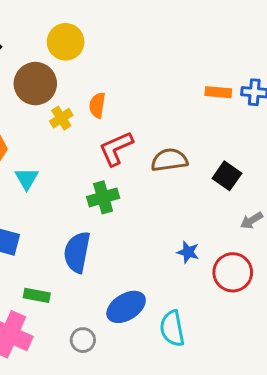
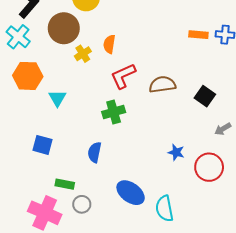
blue semicircle: (77, 252) -> (94, 152), size x0.7
blue ellipse: (126, 307) -> (131, 193), turned 68
gray circle: (83, 340) -> (82, 204), moved

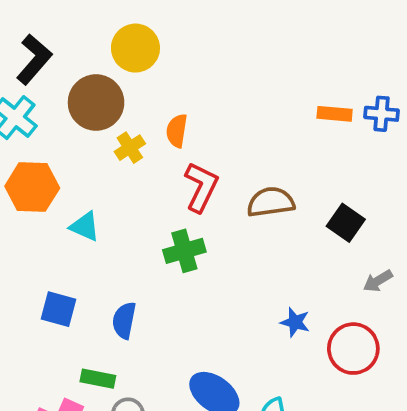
red L-shape: (123, 76) -> (201, 187), turned 140
cyan triangle: (57, 98) -> (85, 226), turned -36
blue semicircle: (94, 152) -> (124, 320), moved

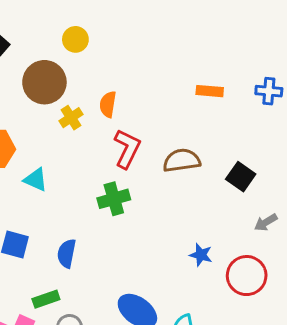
yellow circle: (135, 48) -> (75, 39), size x0.7
orange rectangle: (335, 114) -> (210, 91), moved
green rectangle: (98, 379) -> (46, 299), turned -30

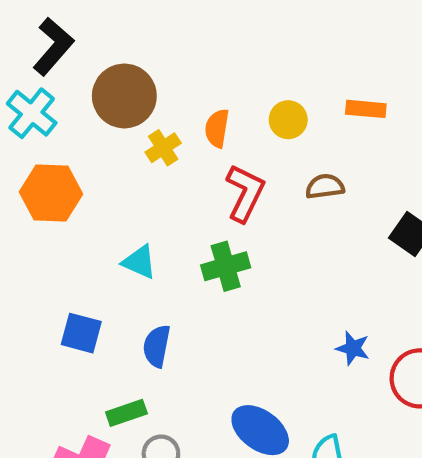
yellow circle: (75, 39) -> (288, 120), moved
brown semicircle: (182, 160) -> (325, 187), moved, size x0.7
cyan triangle: (36, 180) -> (139, 262), moved

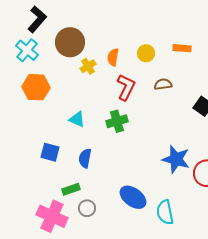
blue star: (353, 348) -> (176, 159), size x1.8

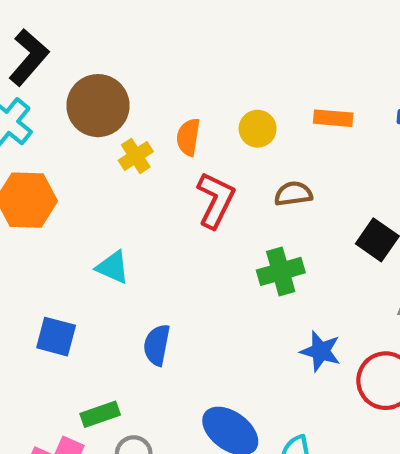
green cross: (117, 121) -> (281, 271), moved
blue semicircle: (85, 158) -> (157, 345), moved
blue star: (176, 159) -> (321, 351), size x0.7

